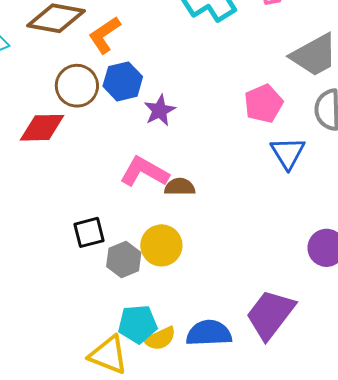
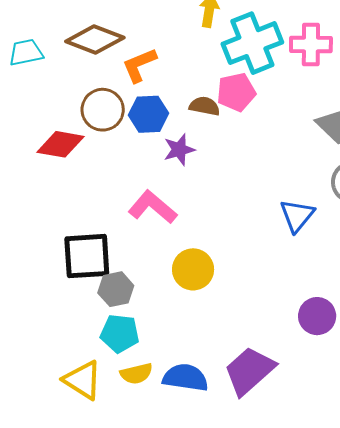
pink pentagon: (263, 104) -> (236, 92), moved
brown semicircle: (180, 187) -> (205, 106), moved
black square: (89, 232) -> (87, 256), size x1.6
yellow circle: (161, 245) -> (193, 269), moved
cyan pentagon: (138, 324) -> (120, 333), moved

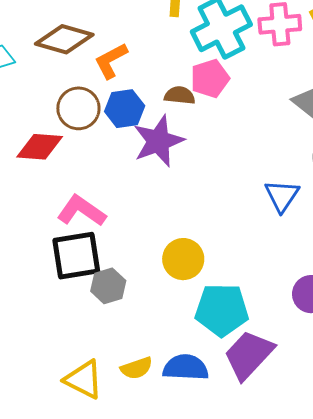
purple star: (179, 150) -> (158, 141), size x1.6
pink L-shape: (153, 207) -> (81, 211), moved
cyan pentagon: (120, 333) -> (222, 310), moved, size x1.4

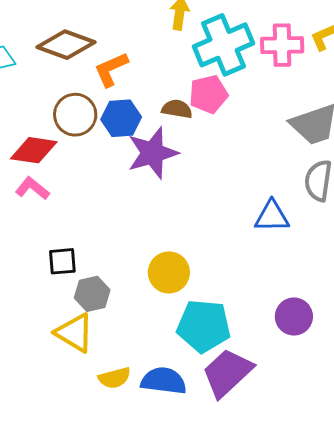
blue triangle: (282, 196) -> (272, 216), turned 51
pink L-shape: (81, 211) -> (32, 188), moved, size x0.7
black square: (76, 256) -> (62, 261), size x0.6
yellow triangle: (84, 379) -> (74, 333), moved

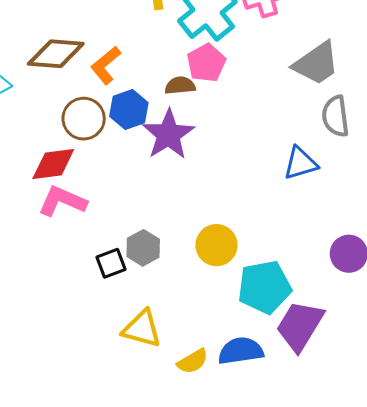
pink L-shape: (32, 188) -> (62, 201), size x1.4
gray hexagon: (92, 294) -> (143, 248), moved

